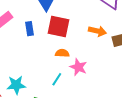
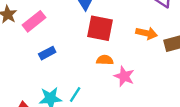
blue rectangle: (29, 29) -> (47, 53), moved, turned 72
cyan line: (57, 79) -> (75, 95), moved

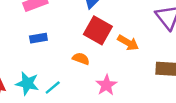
orange arrow: (147, 33) -> (128, 43), moved
orange semicircle: (105, 60) -> (81, 59), moved

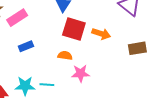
pink star: (106, 85) -> (81, 73), moved, turned -30
cyan line: (53, 88) -> (47, 85), turned 56

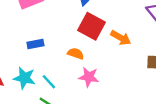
blue rectangle: (26, 46) -> (35, 44), moved
cyan line: (47, 85) -> (49, 82), turned 32

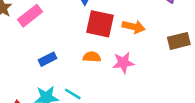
pink star: (89, 77) -> (123, 63), moved

